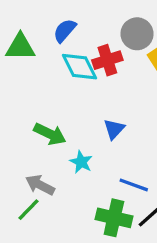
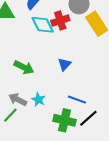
cyan star: (81, 162) -> (38, 100), moved

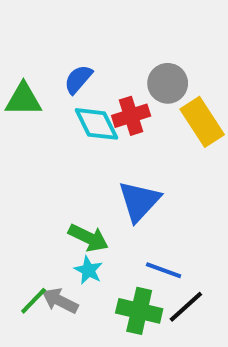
blue triangle: (64, 64) -> (139, 201), size x1.6
green arrow: (24, 67) -> (88, 238), moved
gray arrow: (18, 100) -> (60, 301), moved

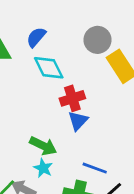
red cross: (131, 116) -> (72, 98), moved
blue triangle: (139, 201) -> (78, 121), size x0.7

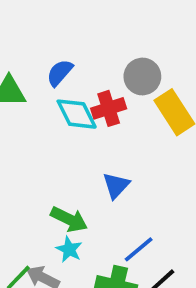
red cross: (72, 98) -> (109, 108), moved
blue line: (95, 168) -> (139, 249), turned -60

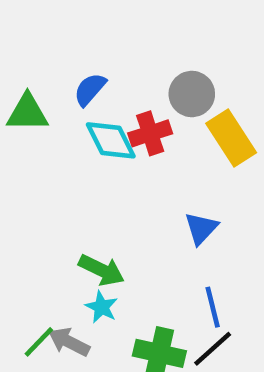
blue triangle: (116, 185) -> (201, 228), moved
blue line: (139, 249) -> (213, 307), moved, turned -64

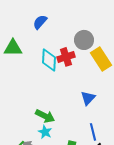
blue semicircle: (90, 89) -> (40, 22), moved
cyan diamond: (111, 140) -> (49, 60), turned 30

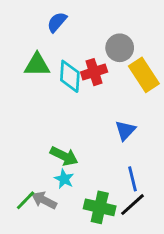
green triangle: (13, 48) -> (37, 65), moved

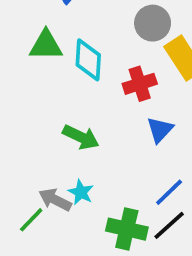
red cross: (94, 72) -> (140, 84), moved
green arrow: (64, 156) -> (81, 137), moved
blue line: (132, 179) -> (169, 192), turned 60
gray arrow: (44, 200) -> (55, 200), moved

